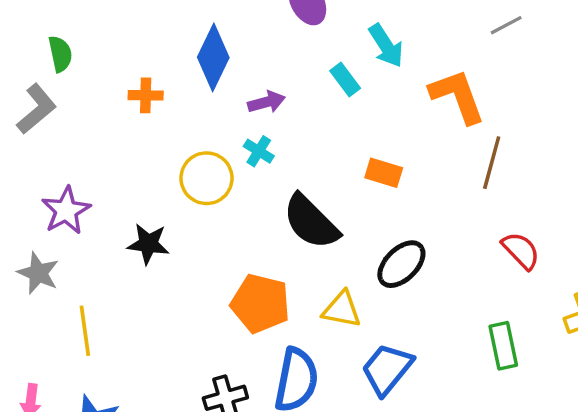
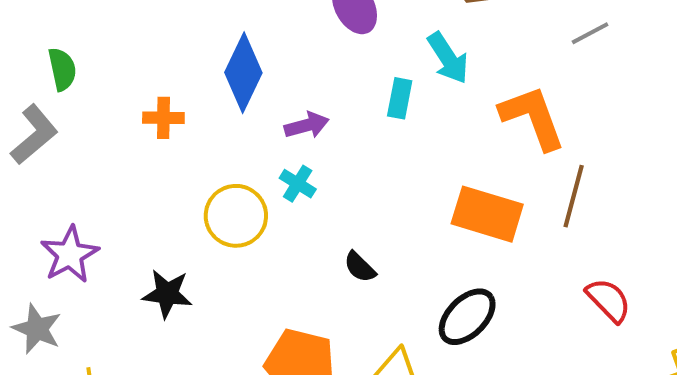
cyan rectangle: (345, 79) -> (400, 98), turned 48
orange rectangle: (384, 173) -> (487, 214), moved, size x1.6
black semicircle: (311, 222) -> (360, 267), size x0.5

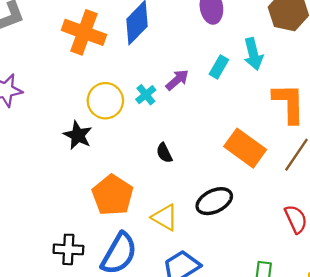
orange cross: (163, 118) -> (84, 32), size x1.8
purple arrow: (307, 125) -> (177, 80), moved, turned -45
black star: (167, 294) -> (78, 135), moved

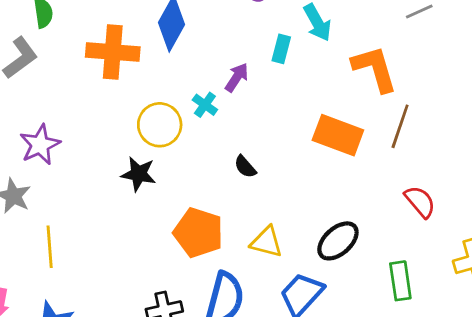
black ellipse: (214, 201) -> (338, 241), moved

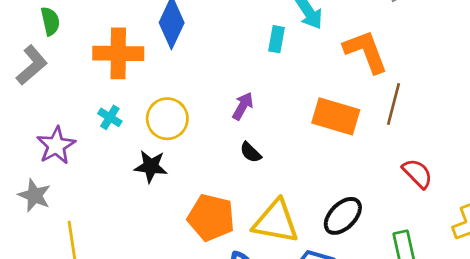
purple arrow: (237, 77) -> (243, 106), moved
cyan cross: (205, 105) -> (110, 117), moved
yellow triangle: (267, 242) -> (276, 222), size x1.5

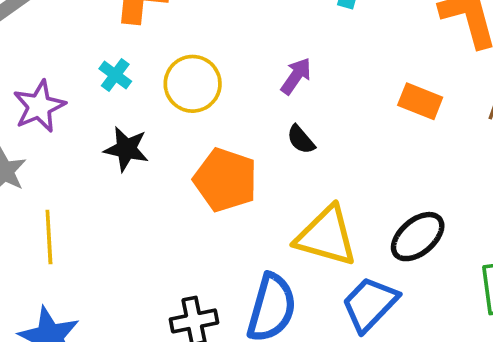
orange rectangle: (336, 116) -> (420, 101), size x0.7
black star: (151, 166) -> (126, 149), moved
orange pentagon: (211, 218) -> (225, 180), moved

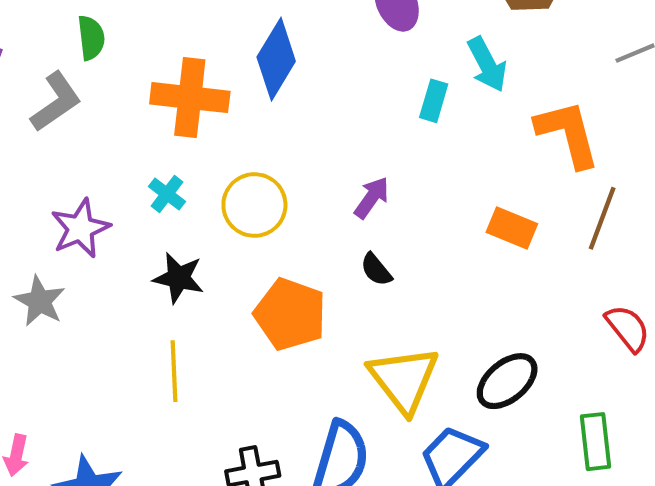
yellow triangle: (326, 236) -> (404, 379), turned 36
yellow line: (49, 237) -> (174, 371), moved

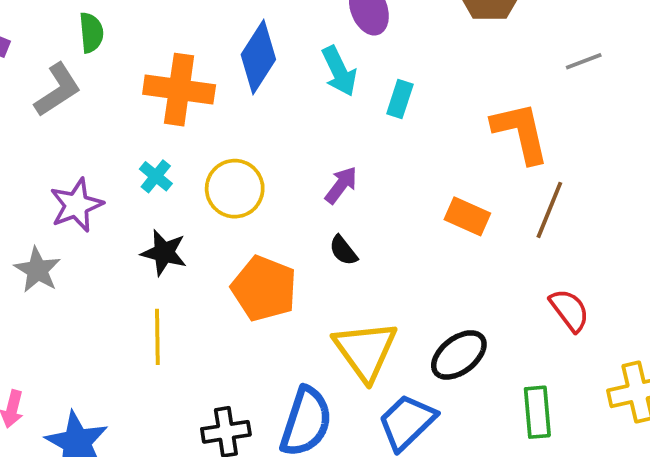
cyan arrow: (487, 64) -> (339, 71), moved

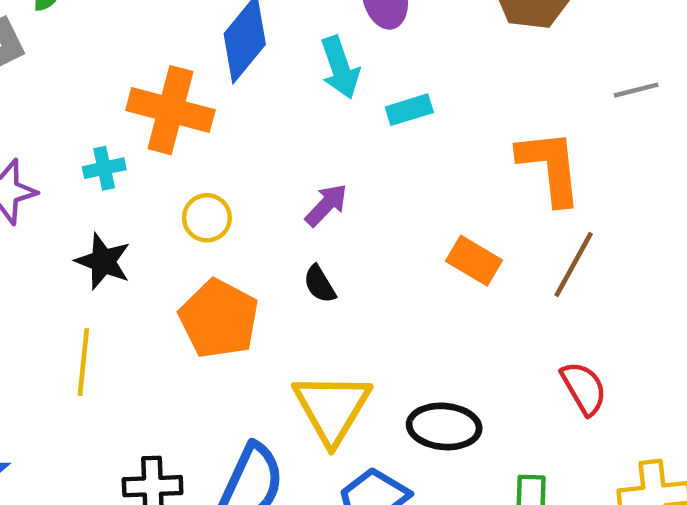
orange cross: (179, 90) -> (170, 110), moved
cyan rectangle: (400, 99) -> (409, 110), turned 48
cyan cross: (156, 176) -> (104, 168), turned 32
yellow circle: (235, 189) -> (207, 218), moved, size x0.7
black ellipse: (459, 355) -> (444, 426), turned 36

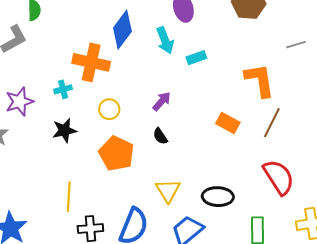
black star: (103, 261) -> (64, 130), turned -30
yellow line: (83, 362) -> (69, 197), moved
red semicircle: (584, 388) -> (279, 177), size x1.5
yellow triangle: (332, 408) -> (168, 191), size x0.7

